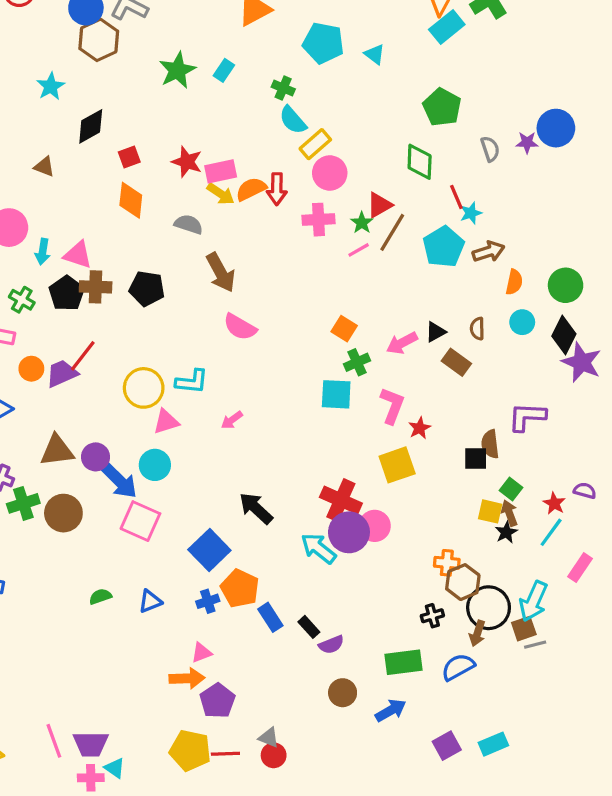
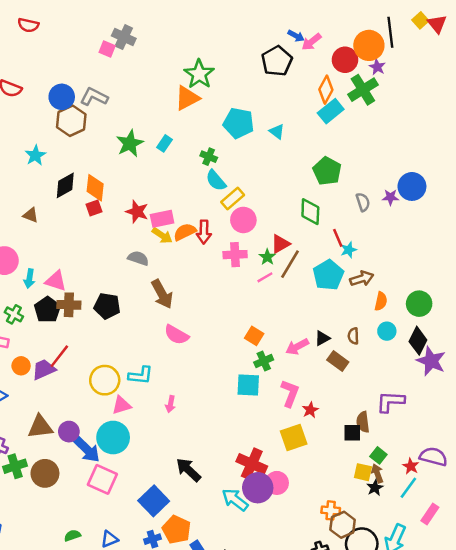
orange diamond: (131, 200) -> (95, 188), moved
pink arrow: (232, 420) -> (170, 404), turned -42
cyan circle: (155, 465) -> (113, 438), size x1.4
purple semicircle: (585, 491) -> (433, 457), size x1.6

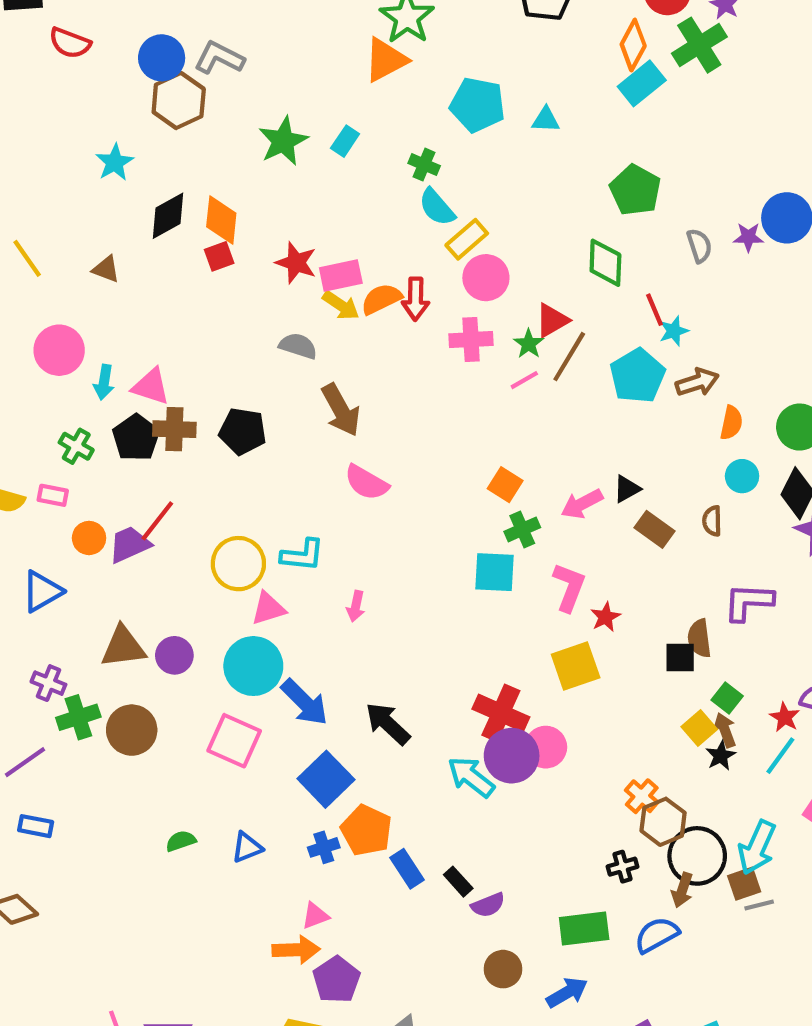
cyan triangle: (277, 131) -> (546, 120), turned -35
brown semicircle: (353, 336) -> (712, 521), moved
blue arrow: (87, 449) -> (305, 702), moved
yellow square: (363, 472) -> (699, 728), turned 36
orange cross: (331, 510) -> (642, 796), turned 36

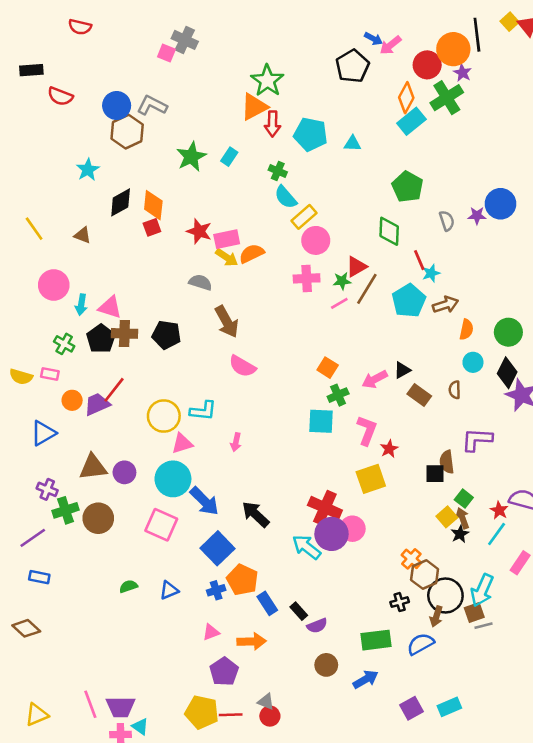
red arrow: (416, 299) -> (273, 124), moved
green star: (529, 344) -> (342, 281), turned 30
orange arrow: (296, 950) -> (252, 641), moved

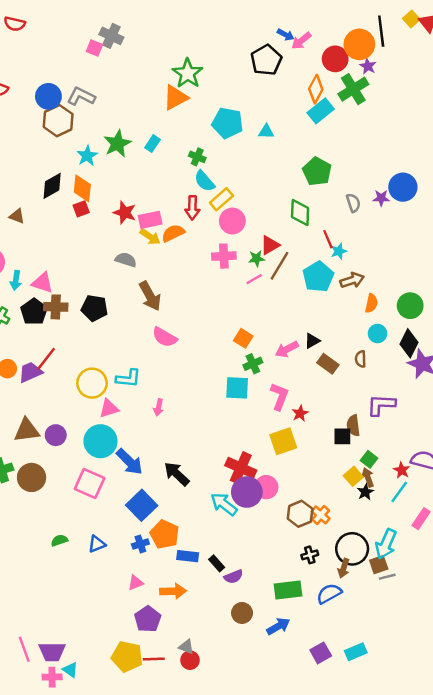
red arrow: (273, 124) -> (192, 208), moved
cyan star: (88, 170) -> (87, 156), moved
brown hexagon: (425, 575) -> (300, 514), moved
blue rectangle: (267, 603) -> (188, 556), turned -50

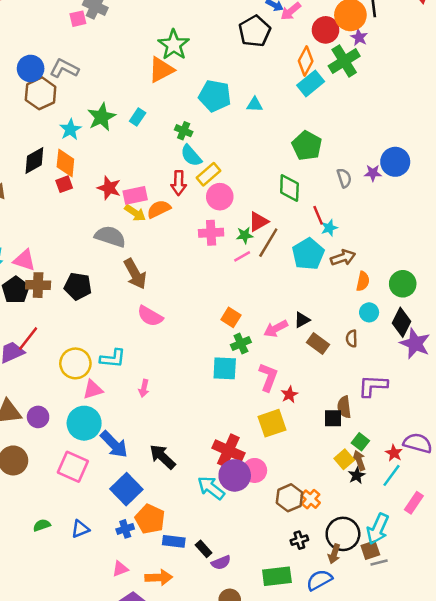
pink square: (94, 48) -> (78, 19), turned -35
gray semicircle: (126, 260) -> (110, 236), size x1.4

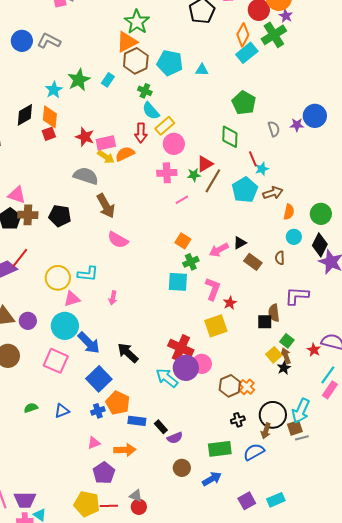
brown hexagon: (41, 93) -> (136, 61), moved
pink line: (242, 256) -> (182, 200), moved
cyan line: (391, 475) -> (328, 375), moved

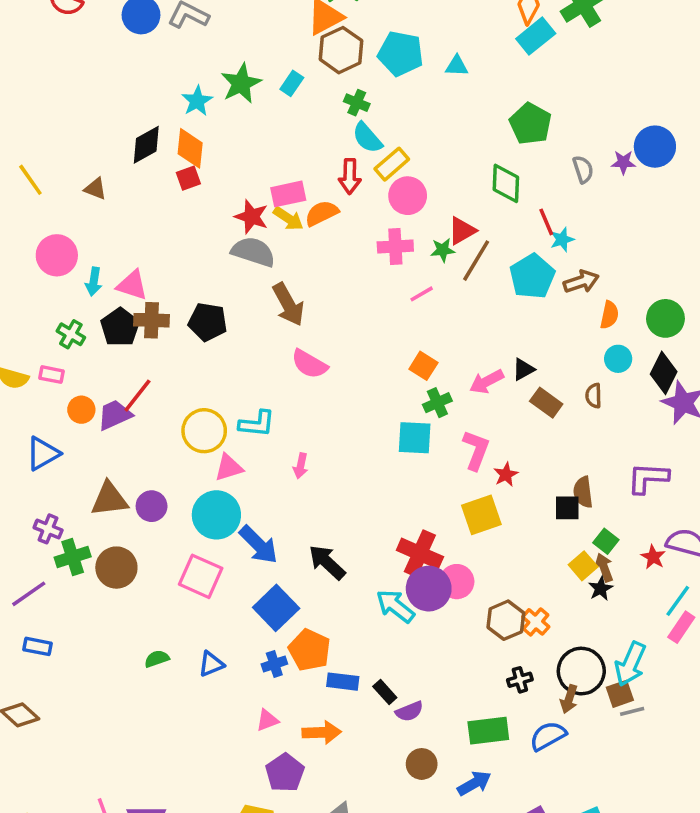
red star: (85, 137) -> (252, 217), moved
purple L-shape: (297, 296) -> (648, 478), moved

